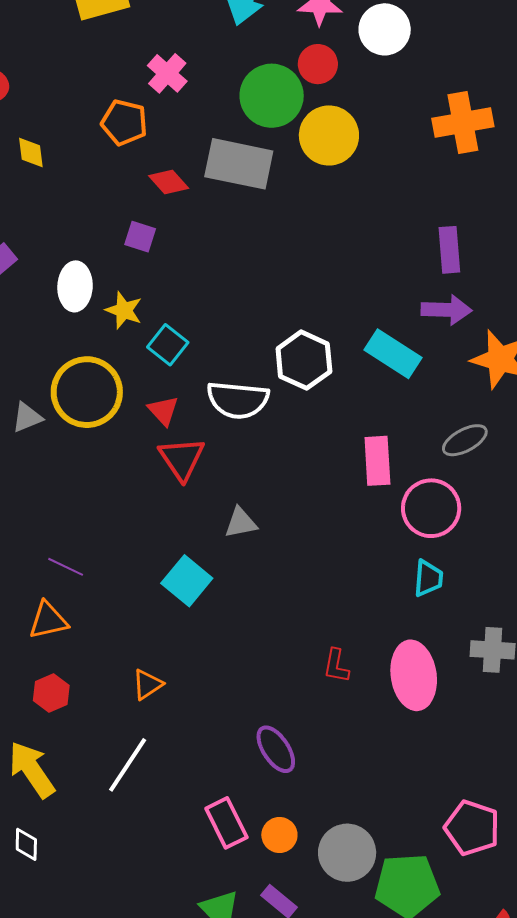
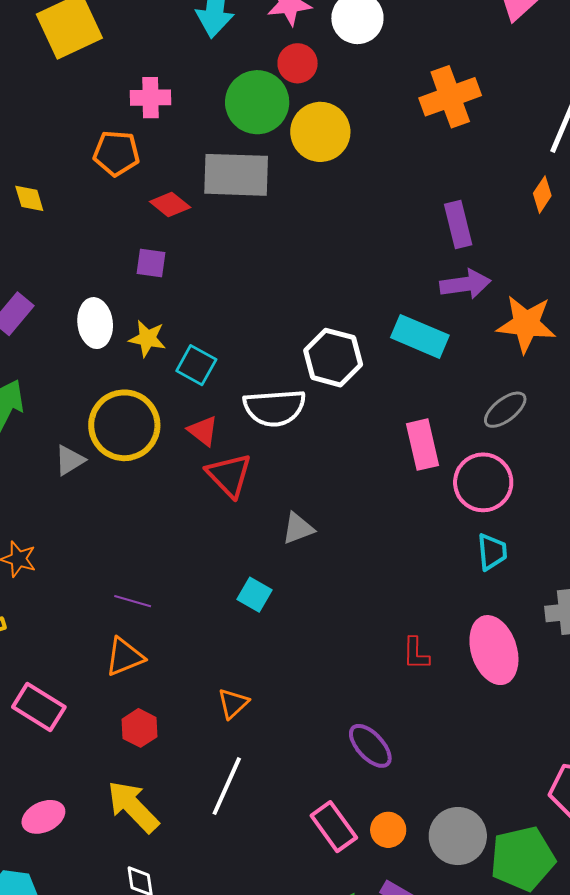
pink cross: (167, 73) -> (151, 98), turned -33
cyan square: (187, 581) -> (254, 595), size x0.7

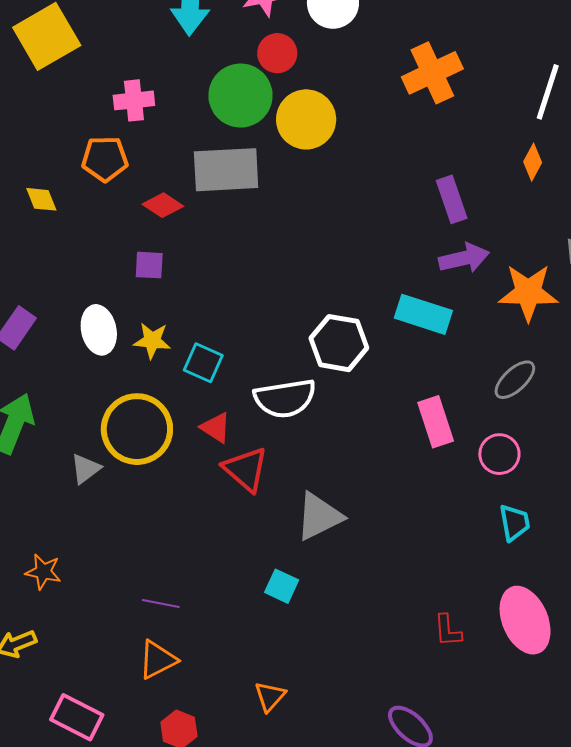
yellow diamond: (29, 198) -> (41, 199), moved
pink circle: (483, 482) -> (499, 454), size x0.7
gray triangle: (298, 528) -> (319, 516), size x1.5

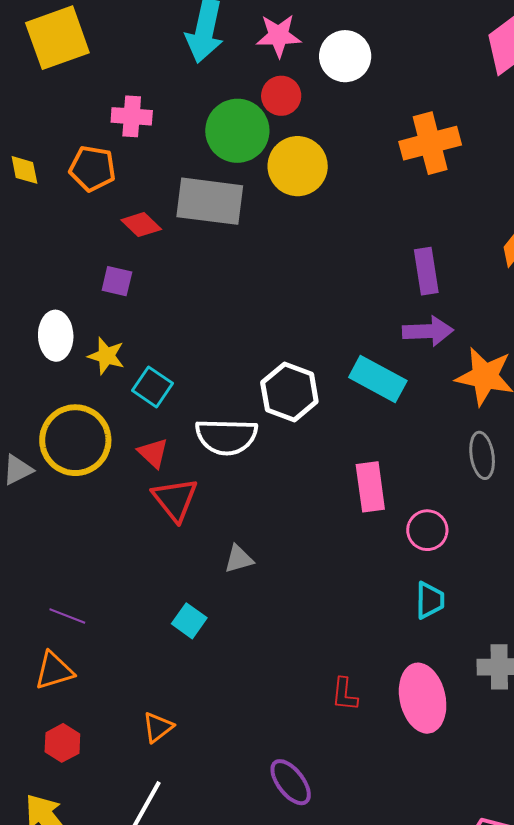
yellow diamond: (41, 199) -> (24, 170), moved
gray ellipse: (515, 380) -> (482, 455), moved, turned -66
gray triangle: (319, 516) -> (239, 559), size x0.6

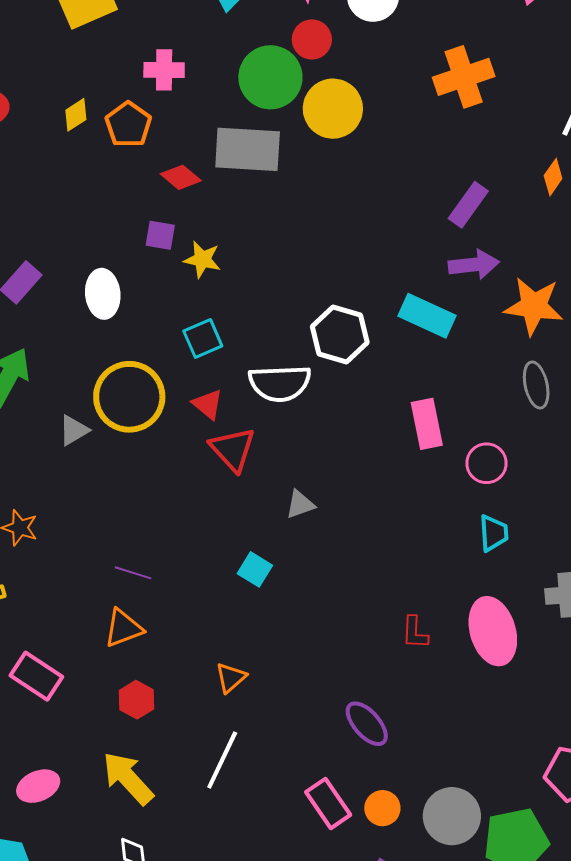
orange pentagon: (92, 168) -> (128, 125), turned 30
yellow diamond: (24, 170) -> (76, 115), moved, turned 72
purple rectangle: (426, 271) -> (468, 205), turned 48
yellow star: (106, 356) -> (202, 259), moved
cyan square: (153, 387) -> (203, 339), turned 36

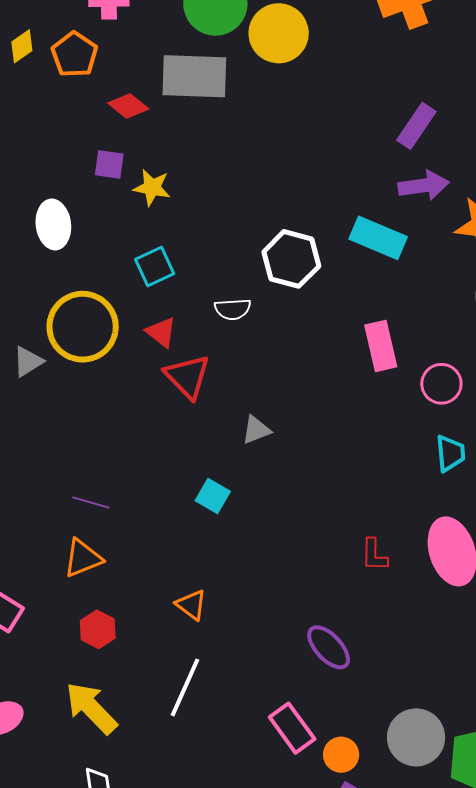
white semicircle: (280, 383) -> (233, 309), size x0.6
orange triangle: (231, 678) -> (191, 605), turned -40
orange circle: (382, 808) -> (341, 755), moved

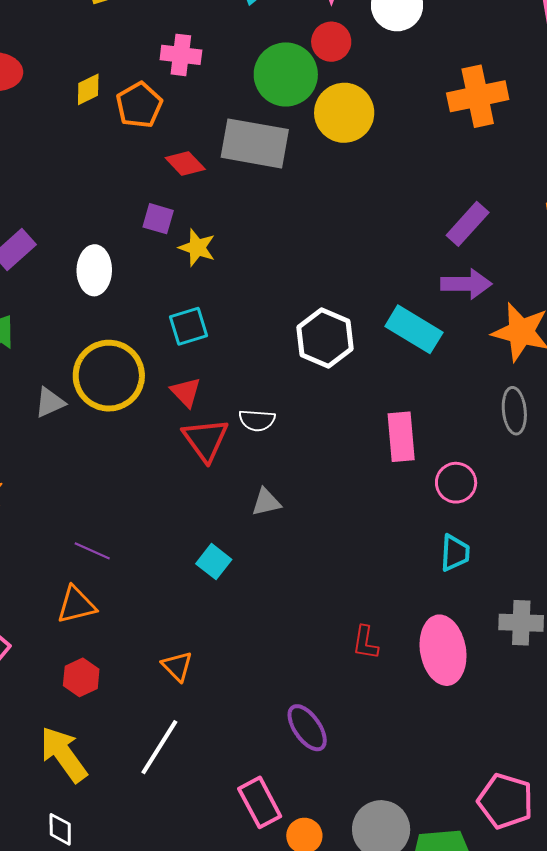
white semicircle: (233, 309) -> (257, 420), moved

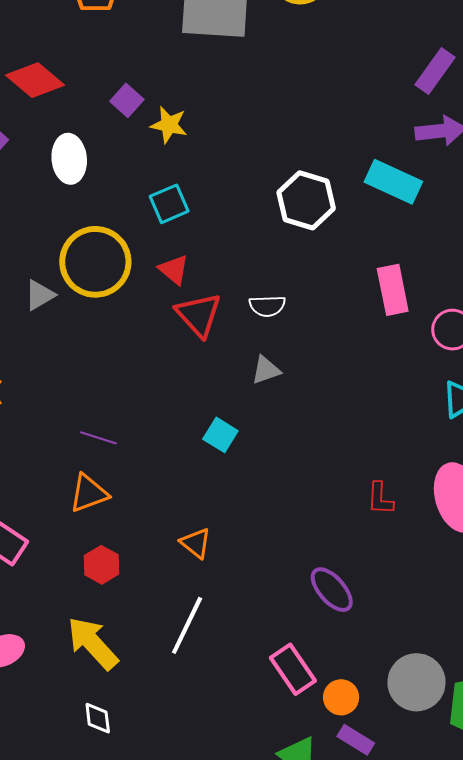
red diamond: (185, 164) -> (35, 80), moved, size x1.4
purple square: (158, 219) -> (127, 100), turned 32
white semicircle: (257, 420) -> (267, 306), moved

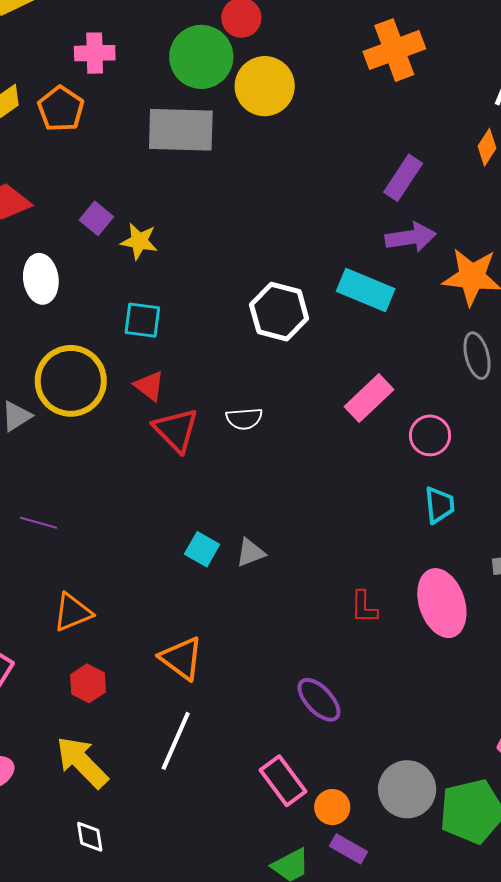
cyan square: (169, 204) -> (142, 320), turned 33
pink rectangle: (393, 290) -> (369, 398), turned 60
gray triangle: (266, 370) -> (250, 553), moved
purple line: (98, 438) -> (39, 523), moved
orange triangle: (196, 543) -> (181, 658), size x1.4

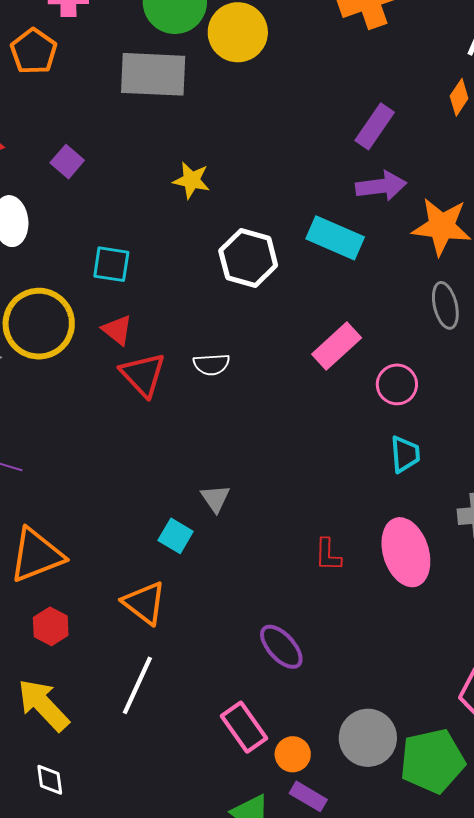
yellow star: (139, 241) -> (191, 180), moved
cyan square: (202, 549) -> (176, 536), moved
gray triangle: (250, 553) -> (215, 498), turned -44
orange triangle: (73, 612) -> (36, 555), size x1.4

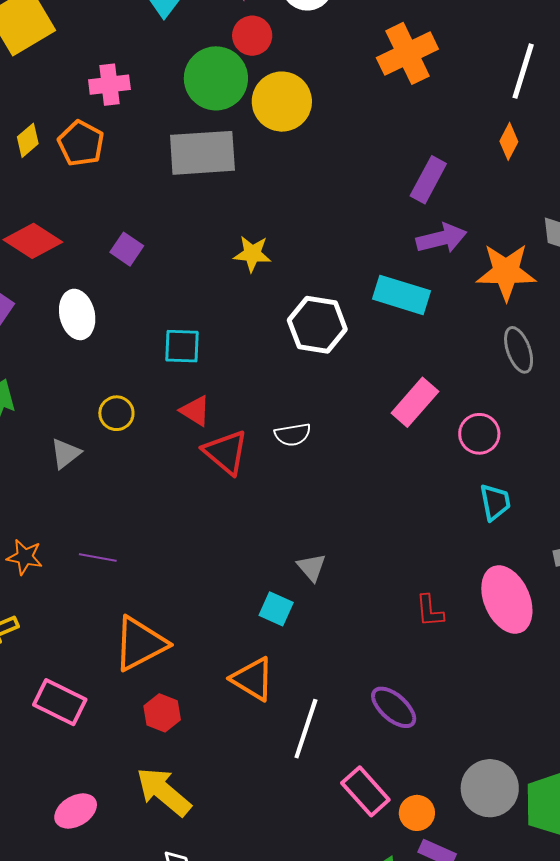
yellow circle: (39, 324) -> (116, 413), size x0.5
white line: (137, 685) -> (306, 729), moved

